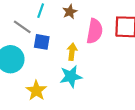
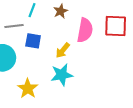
gray line: (22, 27) -> (14, 26), turned -42
yellow arrow: (72, 52) -> (63, 50), turned -147

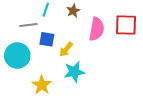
yellow arrow: (63, 50) -> (66, 49), moved

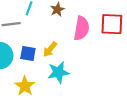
blue square: (47, 39) -> (28, 54), moved

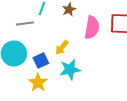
blue square: (28, 54) -> (41, 61), moved, turned -35

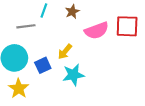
pink semicircle: (92, 28) -> (97, 31), turned 60
yellow star: (38, 83) -> (19, 88), moved

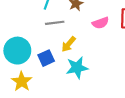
gray line: (26, 26) -> (55, 23), moved
pink semicircle: (97, 31) -> (101, 23), size x0.7

